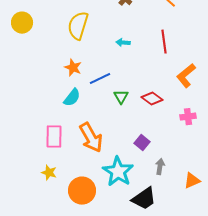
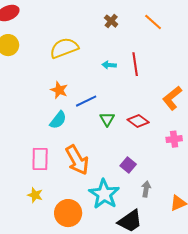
yellow semicircle: (78, 26) -> (64, 48), turned 52
red line: (164, 42) -> (135, 64), moved

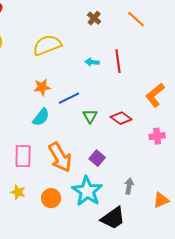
orange star: (59, 90) -> (42, 87), turned -30
purple square: (128, 165) -> (97, 158), moved
orange circle: (68, 213) -> (51, 198), moved, size x0.7

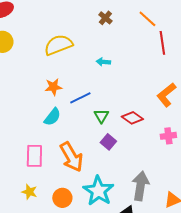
red line: (118, 61) -> (162, 43), moved
purple square: (97, 158) -> (108, 142), moved
gray arrow: (129, 186) -> (140, 186), size x1.8

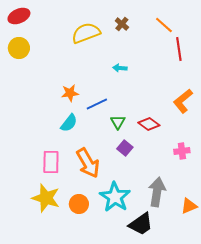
yellow semicircle: (58, 45) -> (86, 33), moved
pink cross: (168, 136) -> (182, 151), moved
yellow star: (29, 192) -> (46, 198), size x1.8

